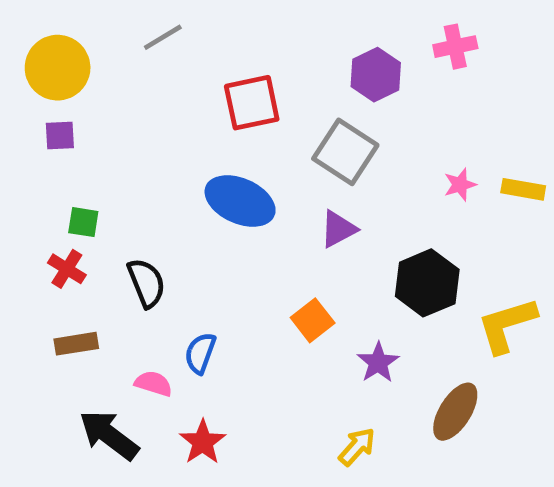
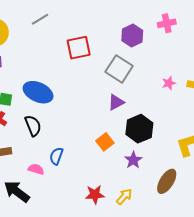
blue ellipse: (240, 201) -> (38, 92), moved
black hexagon: (427, 283) -> (139, 129), moved
red star: (203, 442) -> (95, 195), moved, turned 30

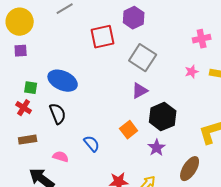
pink cross: (167, 23) -> (202, 39), moved
purple hexagon: (132, 35) -> (134, 18), moved
blue semicircle: (56, 156) -> (92, 144), moved, turned 120

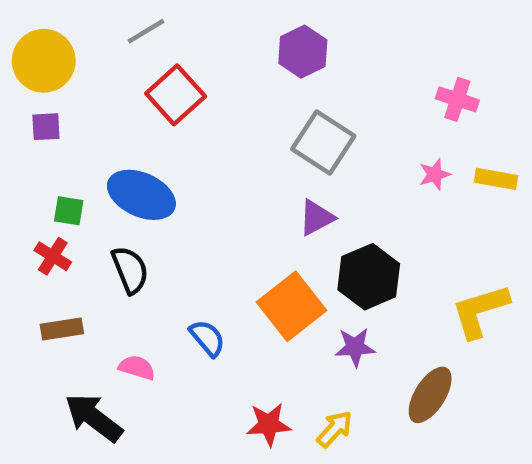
red square: (103, 37) -> (176, 95), moved, turned -30
pink cross: (202, 39) -> (457, 99), turned 30
orange square: (129, 130) -> (291, 306), size x1.6
purple star: (157, 148) -> (355, 347), turned 30

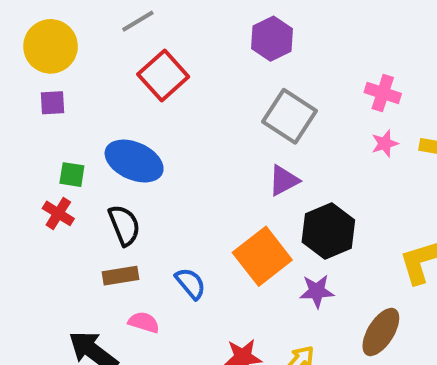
pink cross: (457, 99) -> (383, 93), moved
brown rectangle: (62, 329) -> (120, 276), moved
pink semicircle: (137, 368) -> (144, 322), moved

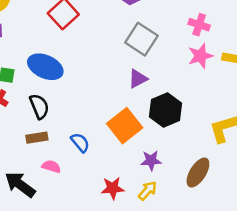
pink star: (385, 144) -> (200, 56), size x1.5
purple star: (317, 291) -> (151, 160), moved

